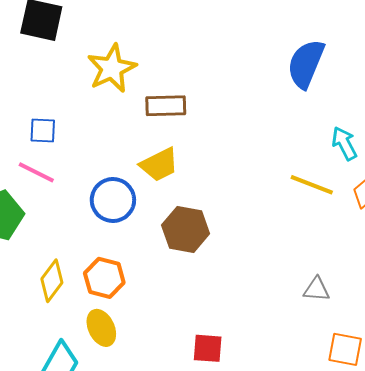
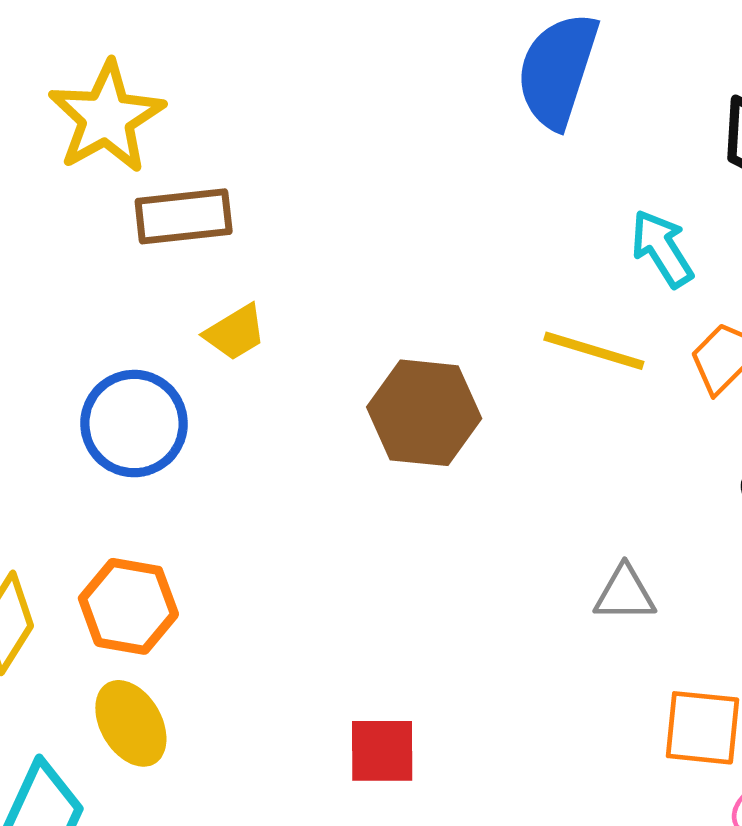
brown rectangle: (166, 106) -> (184, 216), moved
yellow trapezoid: (159, 165) -> (235, 332), size x0.7
brown hexagon: (186, 229) -> (424, 413), moved

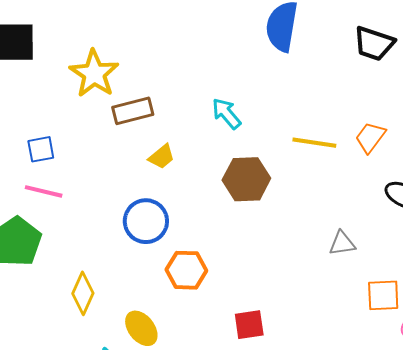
cyan arrow: (662, 249) -> (226, 114), moved
blue circle: (134, 424) -> (146, 221), moved
orange hexagon: (128, 606) -> (186, 270), moved

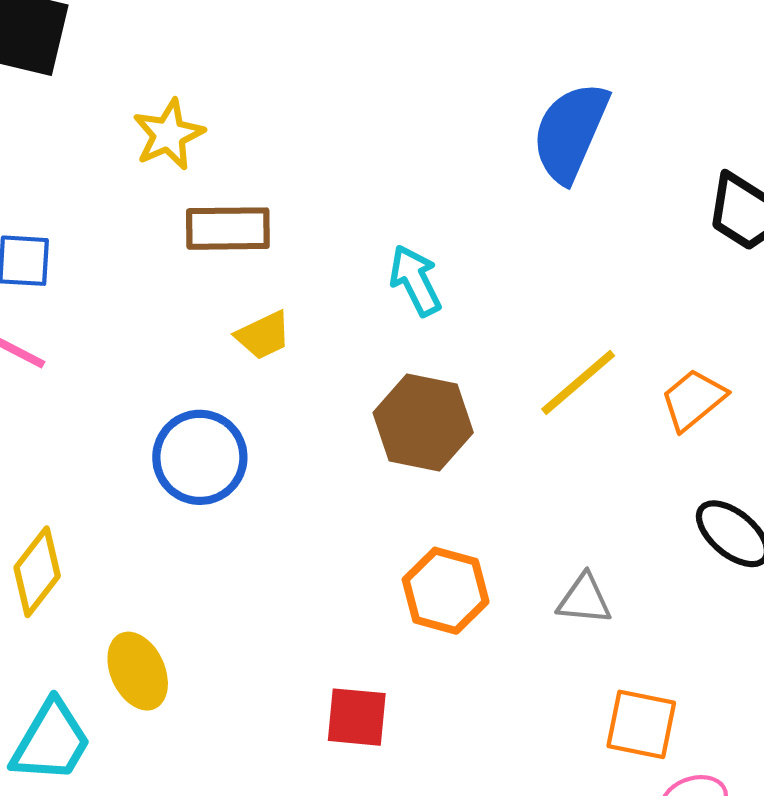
yellow star: (94, 74) -> (169, 134), size x0.7
yellow line: (314, 143) -> (578, 382), turned -63
orange hexagon: (186, 270) -> (446, 591), moved

